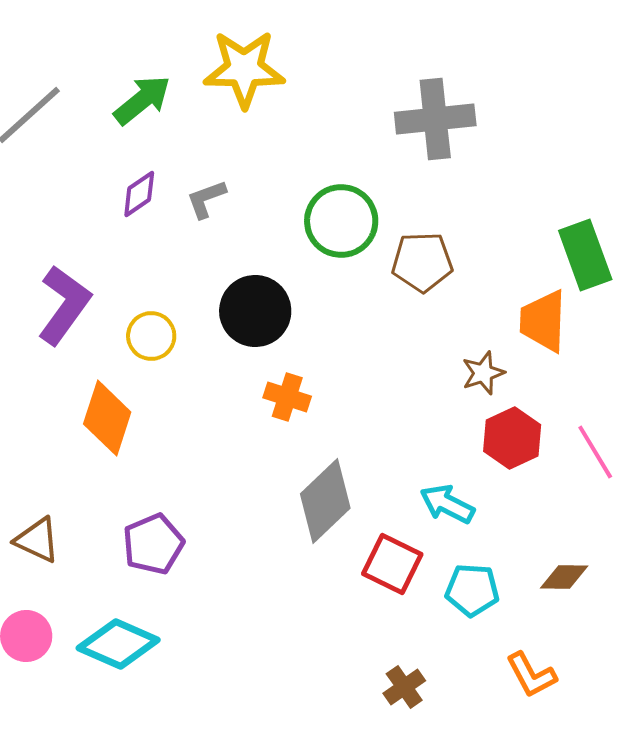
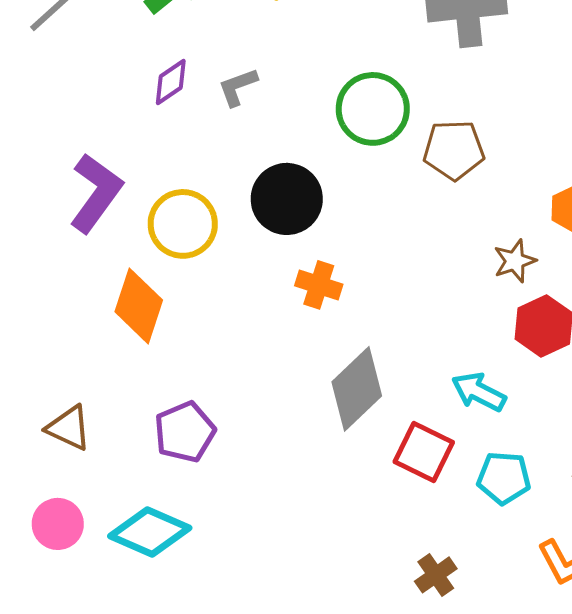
yellow circle: (151, 336) -> (183, 224), size x1.4

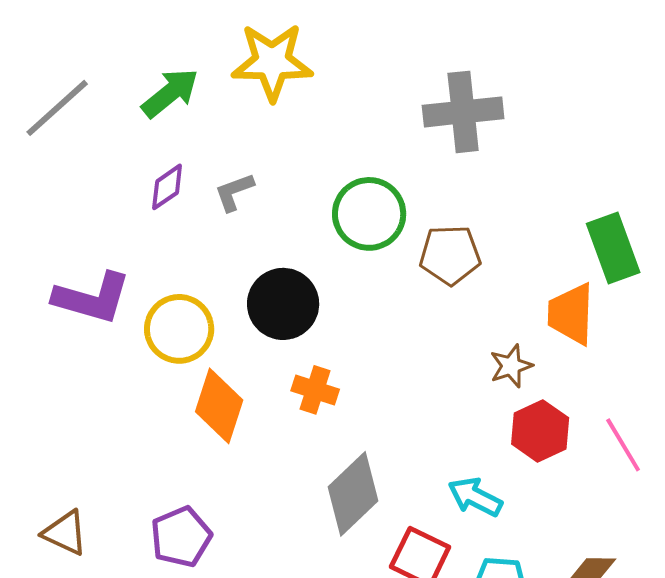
purple L-shape: (96, 193) -> (92, 298), turned 70
orange diamond: (139, 306) -> (219, 406), moved

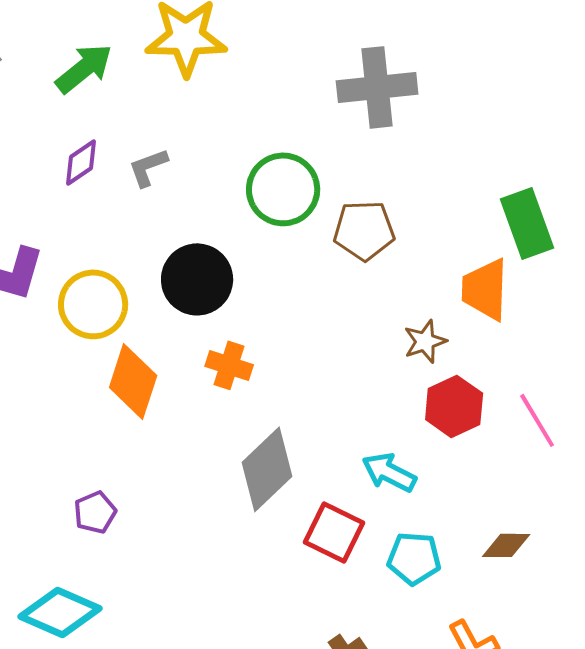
purple pentagon: (181, 537) -> (95, 512), size x0.7

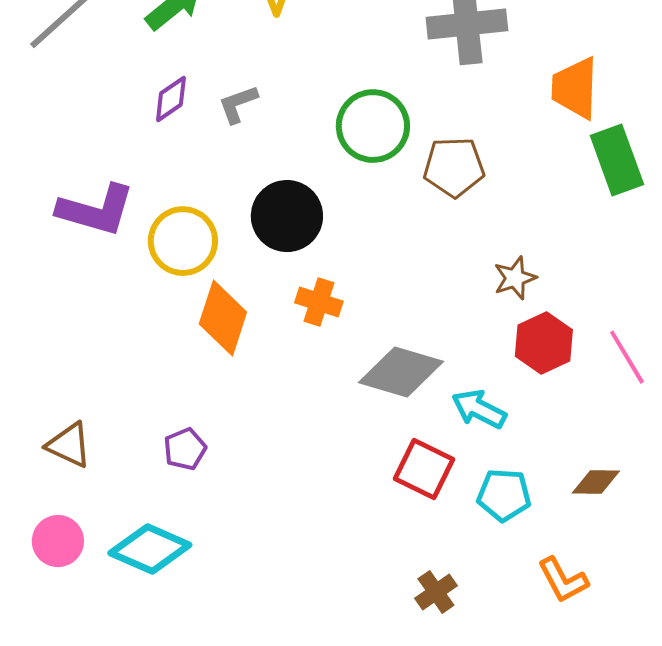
orange trapezoid: (485, 289) -> (575, 88), moved
gray diamond: (267, 469) -> (401, 372), moved, turned 60

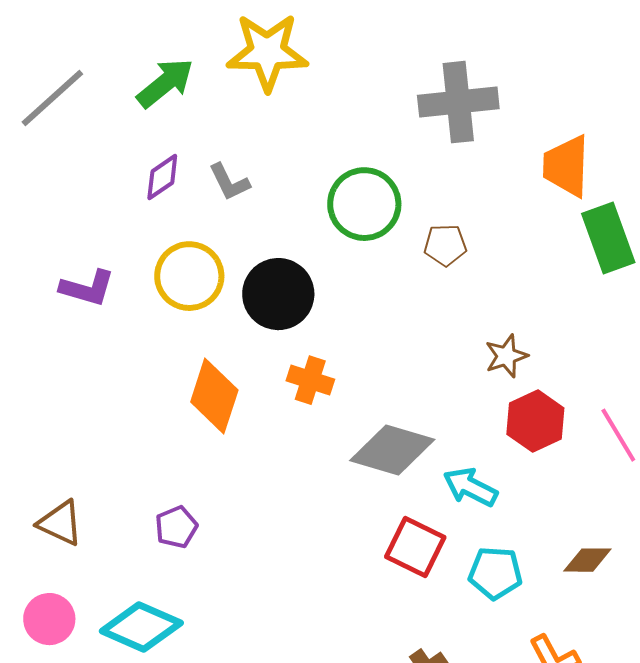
gray L-shape: (238, 104) -> (229, 182), turned -96
brown pentagon: (454, 167) -> (445, 245), size x0.7
purple L-shape: (96, 210) -> (87, 288), size x0.7
yellow circle: (183, 241) -> (189, 276), moved

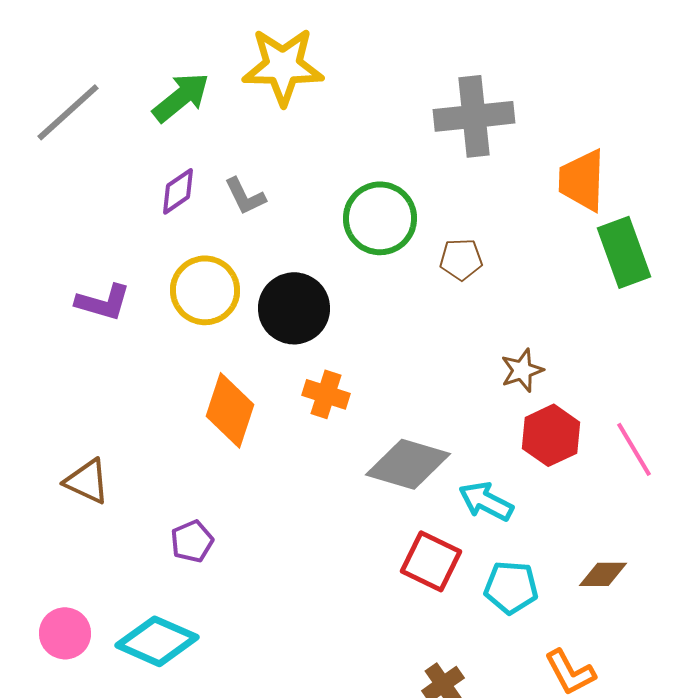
brown triangle: (60, 523) -> (87, 481), moved

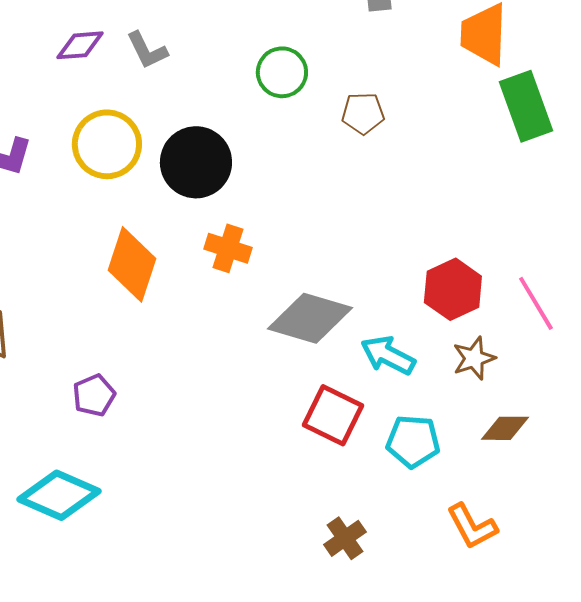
purple diamond: (178, 191) -> (80, 45), turned 30
green circle: (380, 218) -> (282, 72), size x0.7
brown star: (522, 370) -> (474, 358), moved

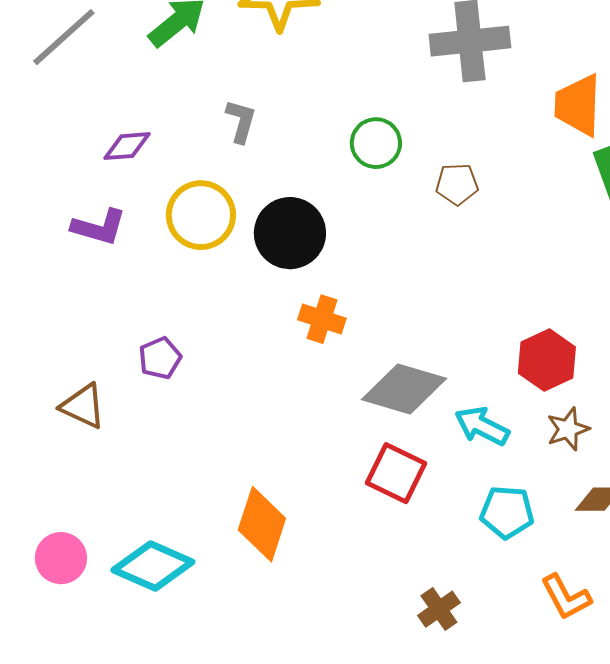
purple diamond: (80, 45) -> (127, 146), moved
gray L-shape: (147, 50) -> (241, 121), turned -138
orange diamond: (132, 264) -> (262, 524), moved
purple pentagon: (94, 395) -> (160, 358), moved
red square: (333, 415) -> (396, 473), moved

